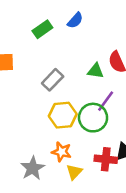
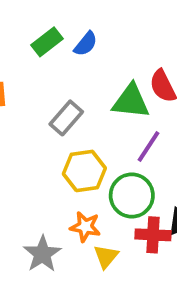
blue semicircle: (75, 20) -> (86, 44), moved
green triangle: (95, 71) -> (131, 101), size x1.5
green circle: (93, 118) -> (132, 195), moved

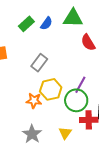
green triangle: (131, 101) -> (73, 18), moved
purple line: (149, 147) -> (80, 85), moved
orange star: (85, 227) -> (34, 101), moved

